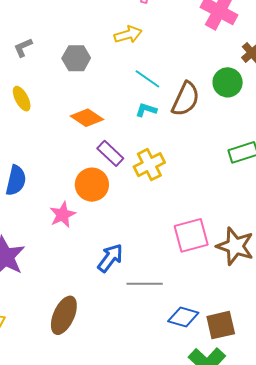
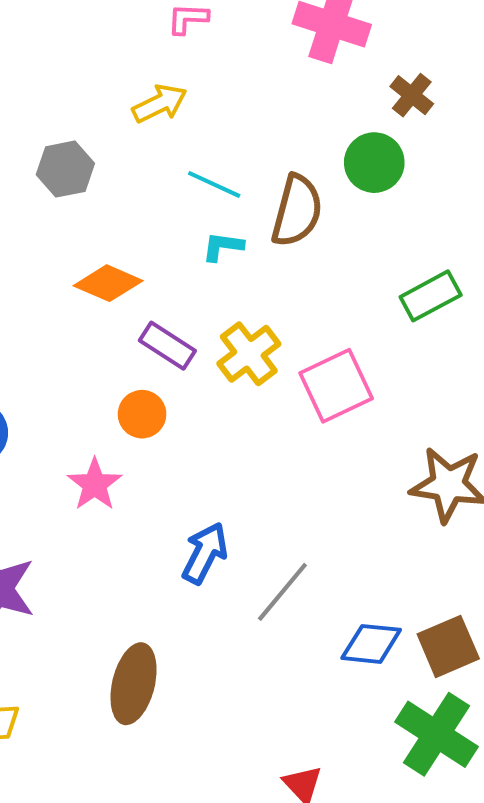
orange circle: (92, 185) -> (142, 414), size x0.7
pink square: (191, 235) -> (336, 386), moved
gray line: (145, 284) -> (282, 592), turned -40

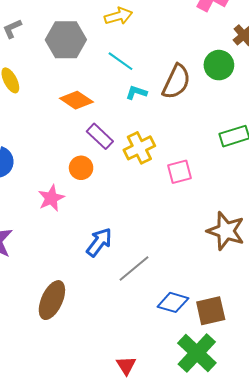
gray hexagon: (65, 169) -> (66, 40), size x1.4
cyan line: (214, 184) -> (121, 61), moved
pink square: (336, 386) -> (179, 172), size x0.7

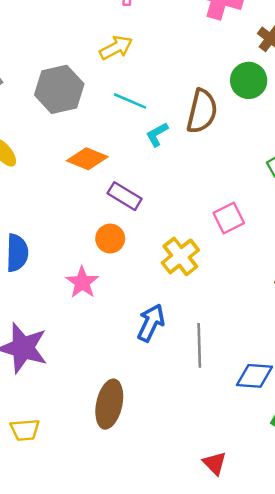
cyan L-shape: (136, 92) -> (157, 134), turned -35
yellow cross: (139, 148) -> (180, 256), moved
gray line: (134, 269) -> (199, 345), turned -40

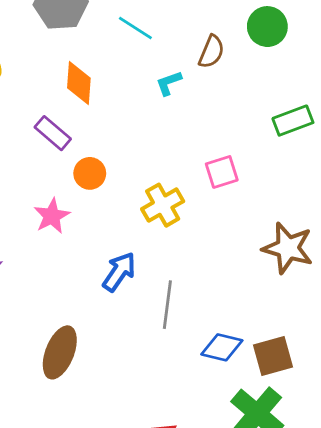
brown semicircle: (202, 111) -> (211, 52), size x0.7
cyan L-shape: (157, 134) -> (169, 83), moved
orange diamond: (87, 159) -> (79, 83), turned 63
purple rectangle: (125, 196) -> (53, 133), moved

